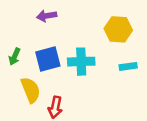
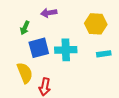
purple arrow: (47, 16) -> (49, 13), moved
green arrow: (15, 57) -> (25, 28), moved

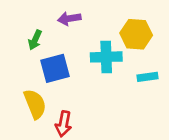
cyan cross: (66, 50) -> (106, 57), moved

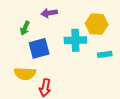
yellow semicircle: (35, 104) -> (25, 74), turned 115

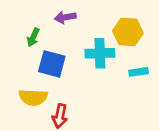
blue square: (39, 48) -> (52, 64), turned 30

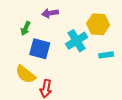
cyan cross: (100, 53) -> (77, 41), turned -30
yellow semicircle: (33, 97) -> (26, 74), turned 35

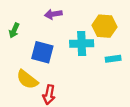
green arrow: (26, 28) -> (14, 30), moved
cyan cross: (77, 41) -> (82, 44), turned 30

